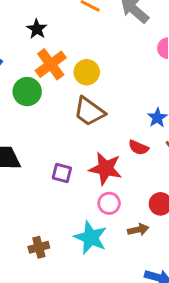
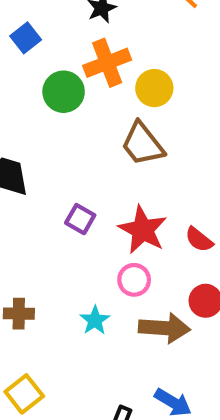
red semicircle: (138, 148) -> (199, 240), moved
brown arrow: (138, 230) -> (164, 328), size x1.6
cyan star: (91, 237) -> (95, 320), size x0.6

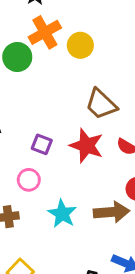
brown trapezoid: (143, 144) -> (101, 104), moved
pink circle: (134, 280) -> (29, 180), moved
cyan star: (95, 320) -> (62, 214), size x1.4

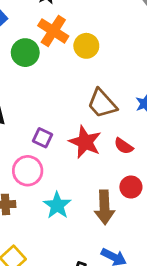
orange cross: (45, 32) -> (53, 31), turned -32
pink circle: (29, 180) -> (28, 171), size x1.4
brown arrow: (112, 212) -> (104, 207), turned 88

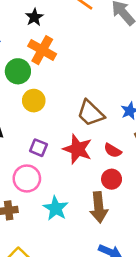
yellow circle: (86, 46) -> (34, 101), moved
red circle: (131, 187) -> (112, 179), moved

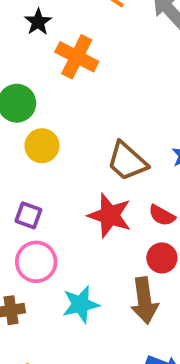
orange cross: (42, 50) -> (77, 57), moved
purple square: (38, 148) -> (28, 215), moved
cyan star: (56, 208) -> (81, 304), turned 30

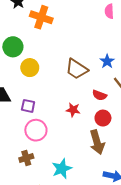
red star: (110, 215) -> (73, 110), moved, size x0.6
cyan star: (81, 304) -> (62, 169), moved

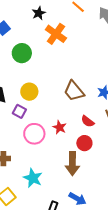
yellow circle: (30, 68) -> (29, 92), moved
pink circle: (36, 130) -> (34, 134), moved
cyan star: (62, 169) -> (33, 178), turned 30

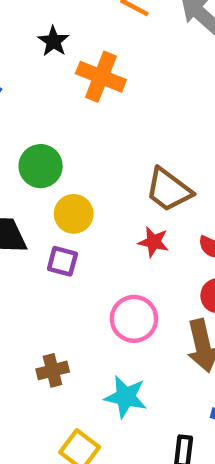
green circle: (22, 53) -> (41, 166), moved
red star: (59, 127) -> (153, 242), moved
pink circle: (34, 134) -> (134, 319), moved

